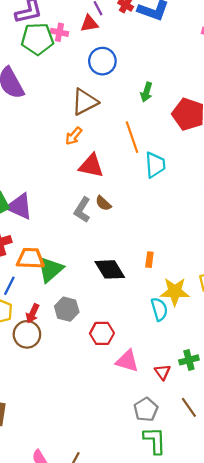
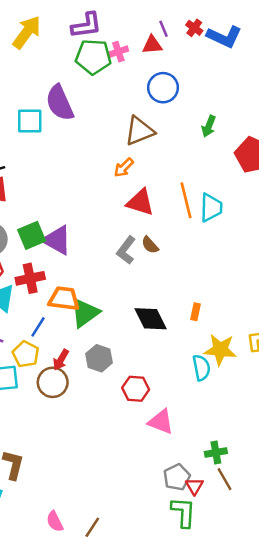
pink cross: (59, 32) -> (118, 52), turned -35
orange line: (132, 137) -> (186, 200), moved
green cross: (189, 360) -> (216, 453), moved
red triangle: (162, 372) -> (194, 486), moved

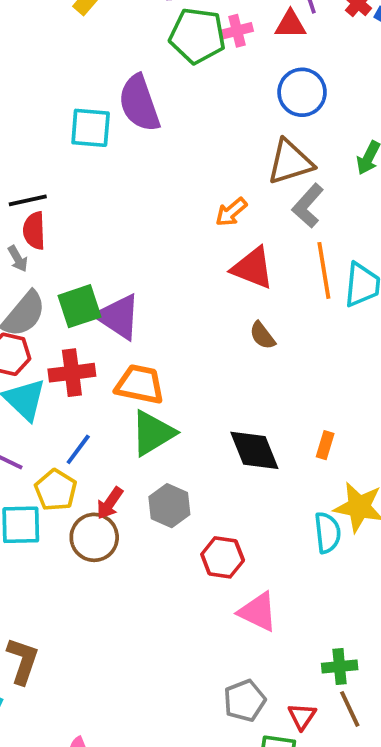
brown triangle: (139, 131) -> (290, 162), moved
gray L-shape: (126, 250) -> (308, 206), moved
orange trapezoid: (64, 299) -> (140, 384), moved
gray pentagon: (177, 477) -> (245, 701), moved

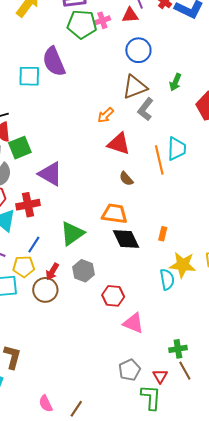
orange line: (324, 270) -> (159, 160), moved
green square: (79, 306) -> (20, 148), moved
orange trapezoid: (140, 384) -> (115, 214), moved
yellow pentagon: (56, 490) -> (24, 267), turned -30

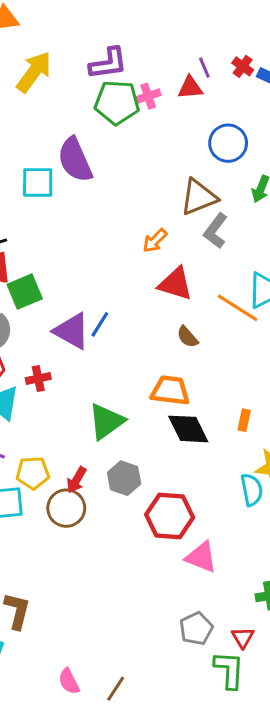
blue circle: (138, 50) -> (228, 143), moved
orange line: (159, 160) -> (238, 308), turned -44
red cross: (28, 205) -> (38, 378), size x0.7
blue line: (34, 245) -> (100, 324), moved
red hexagon: (113, 296) -> (170, 516), size x1.4

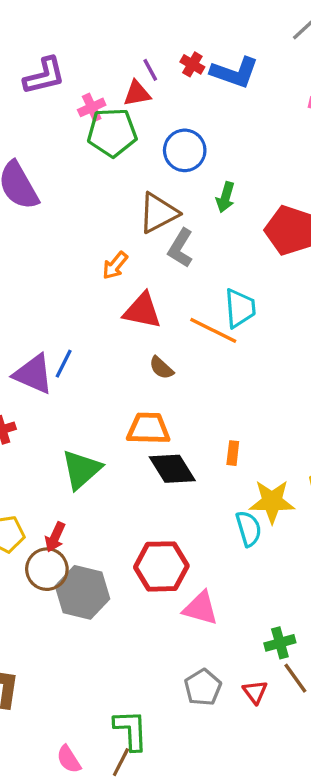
green pentagon: (117, 102) -> (112, 132), moved
gray hexagon: (124, 478) -> (82, 592), moved, size x1.4
green L-shape: (229, 670) -> (131, 730), moved

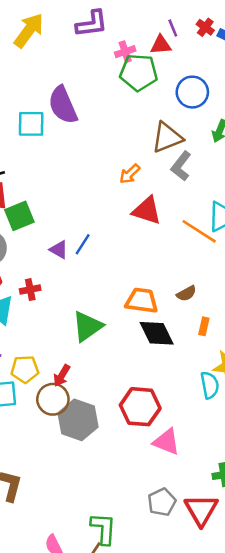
brown semicircle: (161, 368) -> (186, 293), moved, turned -78
purple triangle: (33, 374) -> (59, 250), size x0.6
red triangle: (255, 692) -> (201, 510), size x1.8

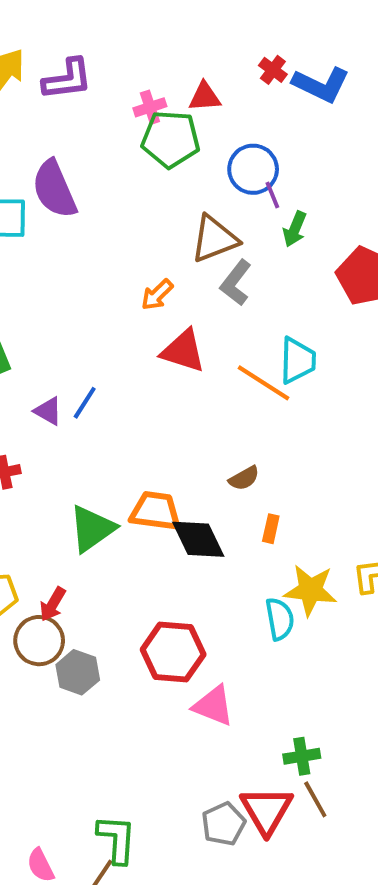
purple L-shape: (92, 24) -> (67, 79), moved
purple line: (173, 28) -> (272, 195), moved
orange trapezoid: (142, 301) -> (155, 511), moved
gray hexagon: (78, 420) -> (78, 672), size x0.7
gray pentagon: (162, 502) -> (223, 824), moved

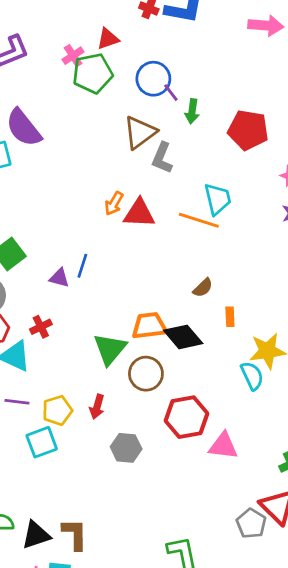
orange arrow: (157, 295) -> (114, 203), moved
brown circle: (39, 641) -> (146, 374), moved

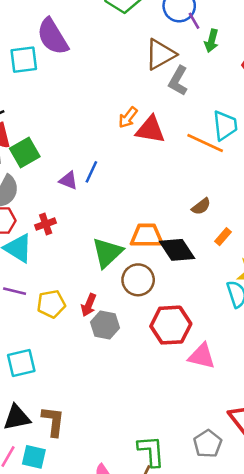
orange rectangle: (230, 317) -> (223, 237), turned 36
cyan square: (42, 442) -> (21, 363), moved
gray hexagon: (126, 448) -> (105, 325), moved
gray pentagon: (251, 523) -> (208, 444), moved

